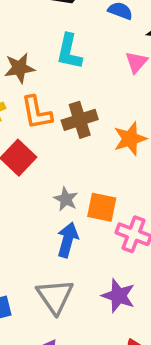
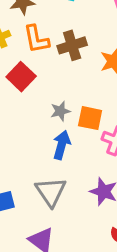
gray star: (66, 199) -> (60, 111), turned 30

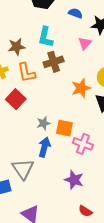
brown cross: (72, 45) -> (54, 62), moved
gray triangle: (51, 192) -> (23, 169), moved

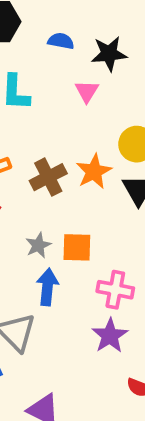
brown cross: (54, 62) -> (48, 177), moved
pink cross: (83, 144) -> (115, 290), moved
purple star: (74, 180) -> (110, 336), turned 30

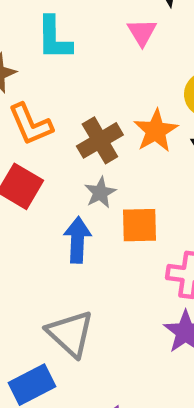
gray star: (38, 245) -> (100, 193), moved
blue arrow: (47, 287) -> (77, 240), moved

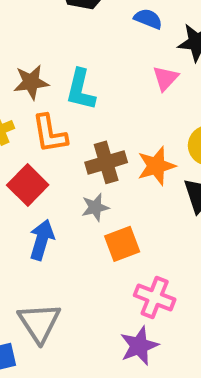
cyan L-shape: (54, 38) -> (81, 90), moved
orange square: (140, 225) -> (122, 244), turned -33
blue arrow: (77, 240) -> (42, 240), moved

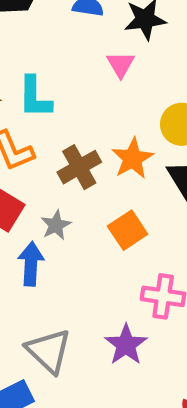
gray star: (95, 207) -> (56, 225), moved
orange square: (122, 244) -> (128, 230), moved
purple star: (139, 346) -> (126, 345), moved

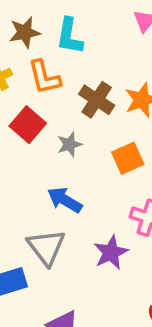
brown cross: (79, 167) -> (97, 100), turned -36
blue arrow: (31, 264) -> (65, 200), moved, turned -72

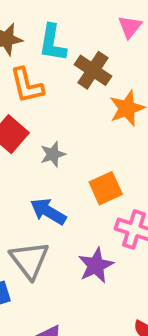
brown cross: (97, 100) -> (93, 70), moved
orange square: (128, 158) -> (106, 188), moved

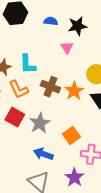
brown cross: (93, 70) -> (50, 87), moved
gray star: (53, 154) -> (40, 123), size x1.5

